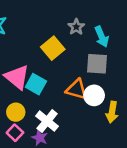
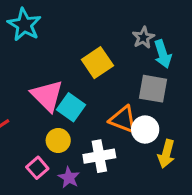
gray star: (76, 27) -> (143, 38), moved
yellow circle: (16, 112) -> (58, 140), moved
white cross: (47, 121) -> (99, 156), moved, turned 35

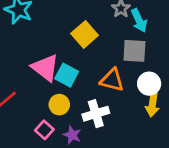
white circle: (145, 130) -> (149, 84), moved

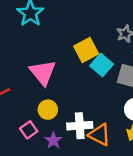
cyan square: (67, 75) -> (102, 65), moved
orange triangle: (112, 80) -> (99, 135), moved

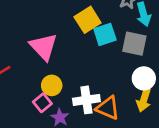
cyan square: (102, 65) -> (105, 34), turned 35
pink square: (29, 130) -> (42, 103), moved

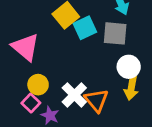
white cross: (86, 100) -> (74, 95), turned -30
orange triangle: (108, 108) -> (96, 100), turned 35

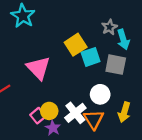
white circle: (129, 67) -> (100, 94), moved
yellow circle: (38, 85) -> (49, 111), moved

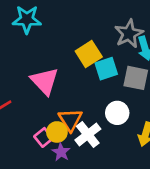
cyan star: (23, 16) -> (27, 19), turned -30
gray star: (109, 27) -> (129, 34), size x1.5
orange triangle: (94, 119) -> (70, 120), moved

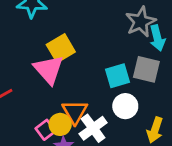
yellow square: (89, 54) -> (61, 48), moved
cyan square: (106, 69) -> (118, 76), moved

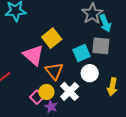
yellow square: (61, 48) -> (52, 38), moved
orange triangle: (75, 112) -> (54, 71), moved

